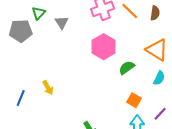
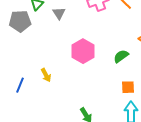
pink hexagon: (104, 47) -> (83, 51), moved
orange square: (134, 100) -> (128, 87), turned -32

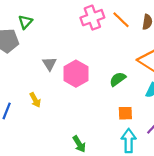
gray triangle: (59, 13) -> (50, 64), moved

